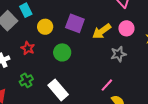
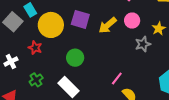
yellow circle: (45, 27) -> (51, 25), size x1.6
green circle: (62, 52) -> (75, 58), moved
gray star: (118, 54) -> (143, 44), moved

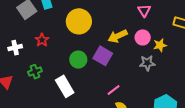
purple square: (80, 19) -> (103, 56), moved
yellow circle: (51, 25) -> (79, 21), moved
yellow star: (159, 29) -> (160, 45), moved

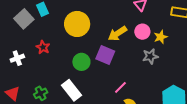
green cross: (35, 72) -> (41, 93), moved

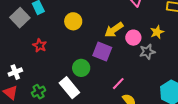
yellow circle: (77, 24) -> (73, 21), size x0.7
pink circle: (142, 32) -> (133, 38), moved
white cross: (17, 58) -> (15, 72), moved
green circle: (81, 62) -> (81, 68), moved

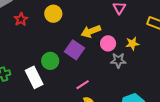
red star: (40, 45) -> (21, 19), moved

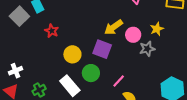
yellow circle: (53, 14) -> (72, 54), moved
red star: (21, 19) -> (52, 31), moved
green circle: (50, 61) -> (91, 73), moved

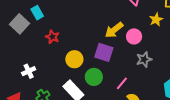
yellow star: (157, 29) -> (156, 20), moved
gray star: (147, 49) -> (144, 59), moved
white cross: (16, 71) -> (29, 71), moved

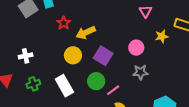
yellow arrow: (114, 30) -> (86, 33), moved
red star: (52, 37) -> (64, 23), moved
green circle: (94, 77) -> (96, 81), moved

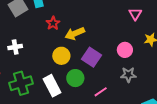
white cross: (26, 56) -> (15, 47), moved
green circle: (96, 81) -> (75, 78), moved
green cross: (33, 84) -> (21, 83), size x1.6

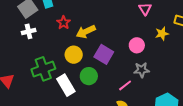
white cross: (15, 47) -> (29, 31), moved
green cross: (21, 83) -> (43, 69), moved
pink line: (101, 92) -> (125, 85), moved

